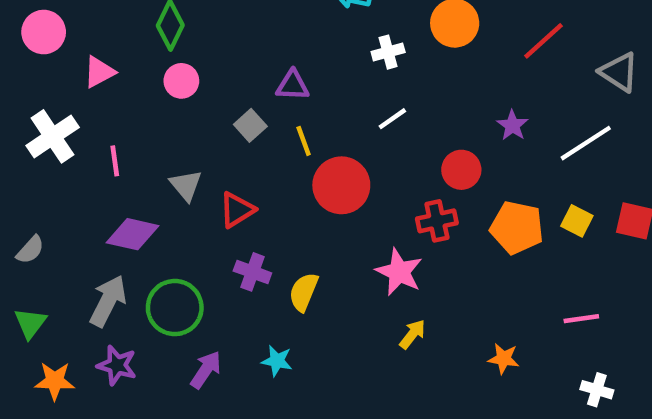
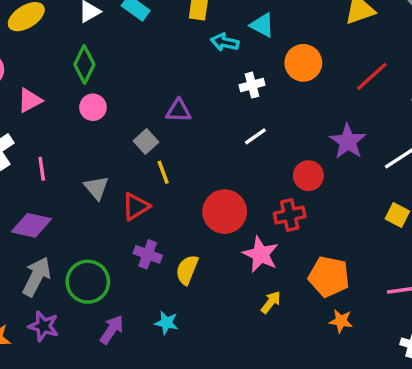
purple star: (512, 125) -> (348, 141), size x1.5
yellow line: (304, 141) -> (163, 172), moved
red circle: (341, 185) -> (225, 212), moved
orange pentagon: (517, 228) -> (329, 277), moved
purple diamond: (132, 234) -> (31, 225), moved

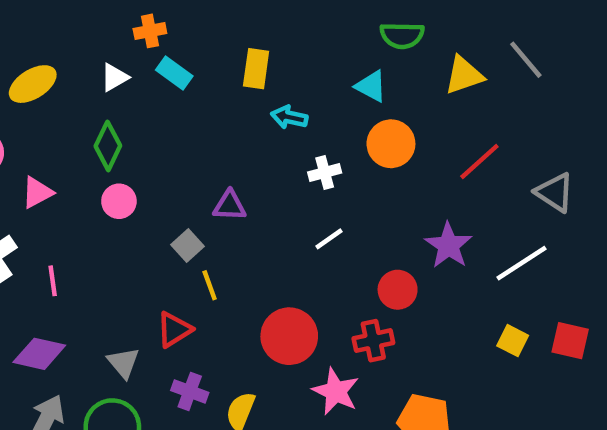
cyan triangle: (262, 25) -> (371, 86), moved
gray triangle: (96, 188) -> (123, 363), moved

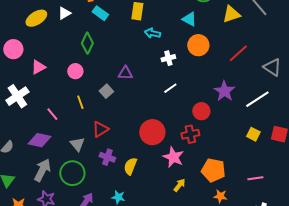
white triangle: (115, 77) -> (64, 13), moved
green diamond: (108, 146) -> (87, 43), moved
pink line: (53, 281) -> (52, 114), moved, turned -32
yellow line: (210, 285) -> (80, 102), moved

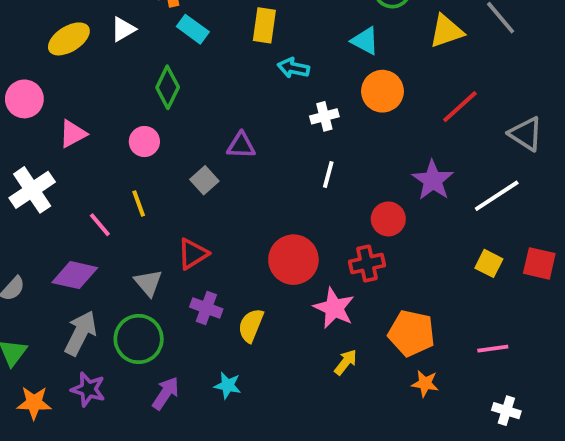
white line: (170, 88) -> (328, 174), turned -40
yellow line: (80, 102) -> (139, 203), moved

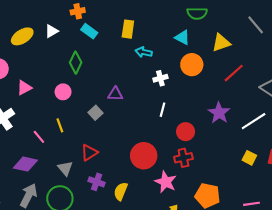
yellow triangle: (446, 31) -> (221, 43), moved
red circle: (388, 219) -> (186, 132), moved

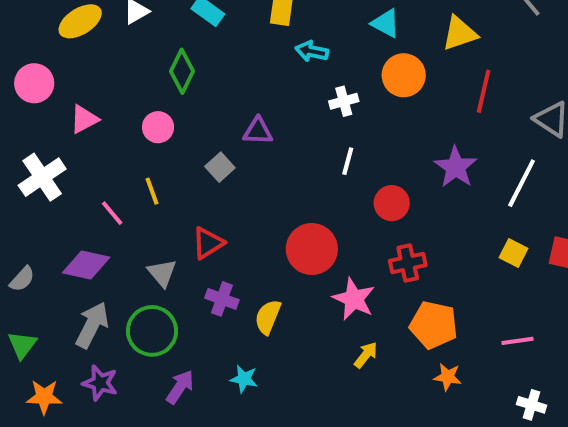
red line: (234, 73) -> (484, 91), turned -35
white line: (254, 121) -> (522, 183), turned -30
red cross: (183, 158) -> (408, 263), moved

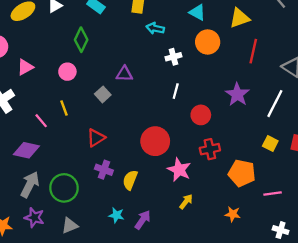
gray triangle: (162, 273) -> (70, 226), moved, turned 48
orange pentagon: (434, 325) -> (242, 173), moved
purple arrow: (180, 387) -> (143, 220), moved

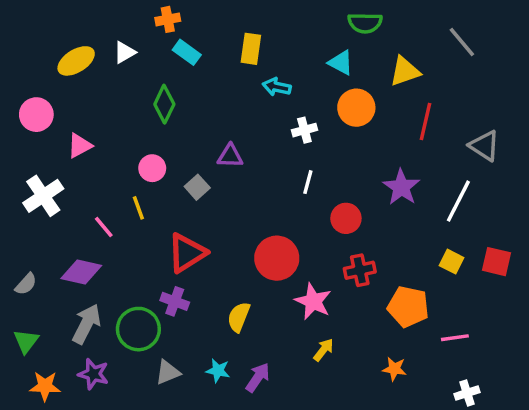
pink circle: (67, 72) -> (152, 168), moved
red triangle: (96, 138) -> (187, 253), size x1.4
purple cross: (104, 170) -> (175, 301), moved
gray triangle: (70, 226) -> (168, 372), moved
white cross: (281, 230) -> (467, 393), turned -35

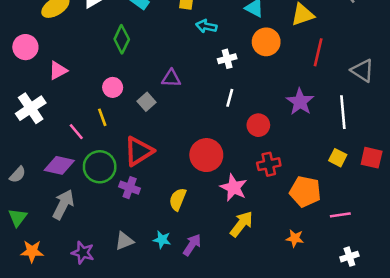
white line: (458, 201) -> (343, 112), turned -32
green circle: (138, 329) -> (100, 167), moved
yellow arrow: (323, 350) -> (241, 224), size x1.5
purple star: (93, 374) -> (83, 253), moved

